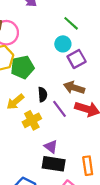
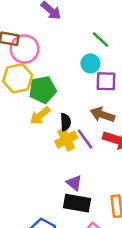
purple square: (77, 59) -> (106, 81), turned 30
yellow arrow: (15, 102) -> (40, 116), moved
yellow cross: (32, 120) -> (66, 140), moved

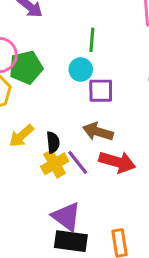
green line: (100, 39) -> (92, 40), turned 54
green pentagon: (43, 90) -> (26, 67), moved
purple triangle: (74, 183) -> (66, 217), size x1.5

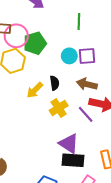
cyan circle: (81, 70) -> (69, 56), moved
black semicircle: (53, 142) -> (55, 83), moved
purple line: (78, 162) -> (86, 114), moved

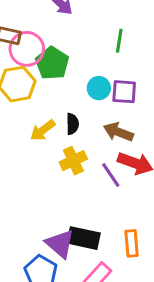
green pentagon: (35, 43) -> (52, 63), turned -30
purple triangle: (69, 144) -> (60, 244), moved

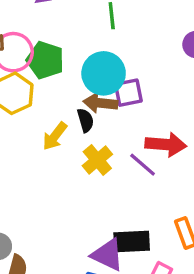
cyan circle: (99, 88) -> (104, 73), size x1.6
purple square: (124, 92) -> (128, 93), moved
brown arrow: (118, 132) -> (100, 103), moved

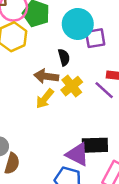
brown arrow: (100, 103) -> (46, 76), moved
yellow arrow: (55, 136) -> (45, 99), moved

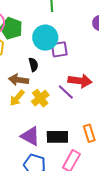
yellow cross: (72, 86) -> (40, 98), moved
purple triangle: (77, 154) -> (30, 136), moved

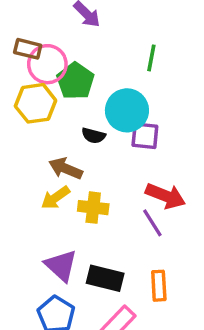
black semicircle: (33, 65) -> (94, 136), moved, turned 104
purple line: (66, 92) -> (152, 223), moved
yellow cross: (40, 98) -> (93, 208), turned 30

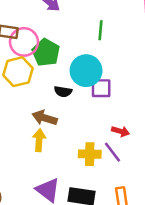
red arrow: (166, 196) -> (120, 131), size x0.6
yellow arrow: (55, 198) -> (39, 140), turned 135
yellow cross: (93, 208) -> (90, 154), moved

